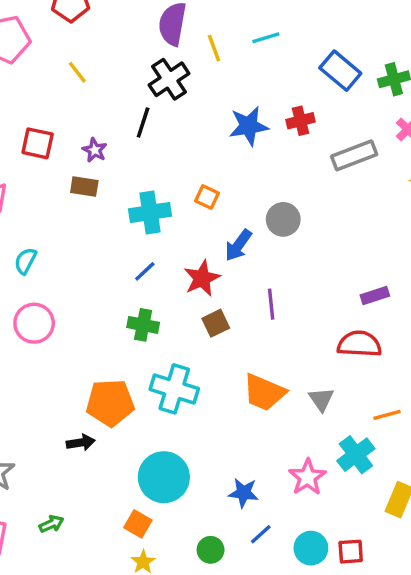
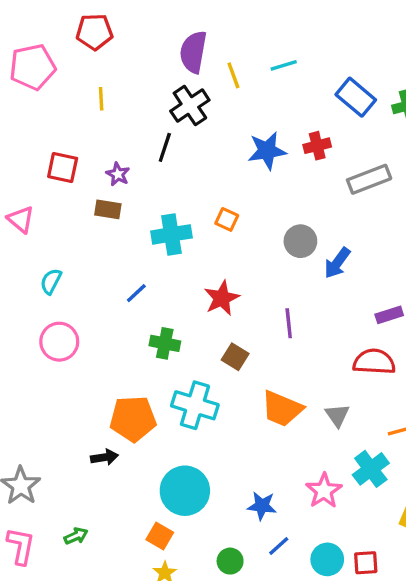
yellow line: (77, 72) -> (101, 99), turned 35
blue arrow: (238, 245) -> (337, 263), moved
blue line: (145, 271) -> (136, 293), moved
brown square: (216, 323) -> (235, 357), moved, turned -32

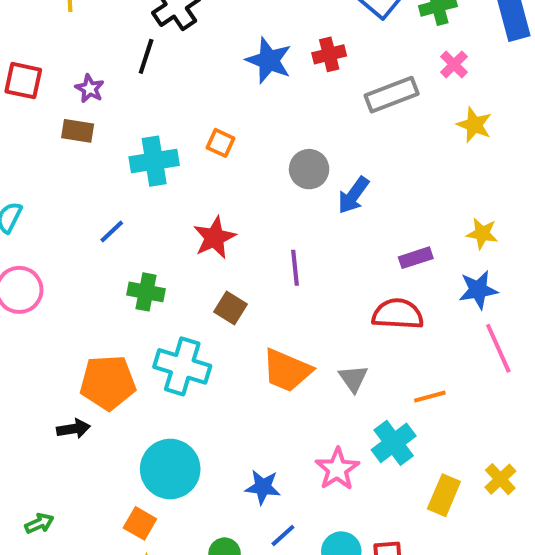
blue star: (267, 151) -> (269, 60), turned 30

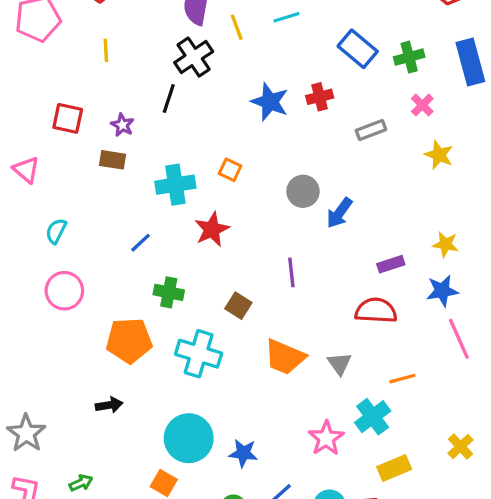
gray rectangle: (392, 95) -> (371, 130), size x0.7
red star: (214, 238) -> (212, 229), moved
orange pentagon: (108, 382) -> (129, 340), moved
blue star: (263, 487) -> (243, 453), moved
yellow rectangle: (444, 495) -> (394, 468), moved, turned 44

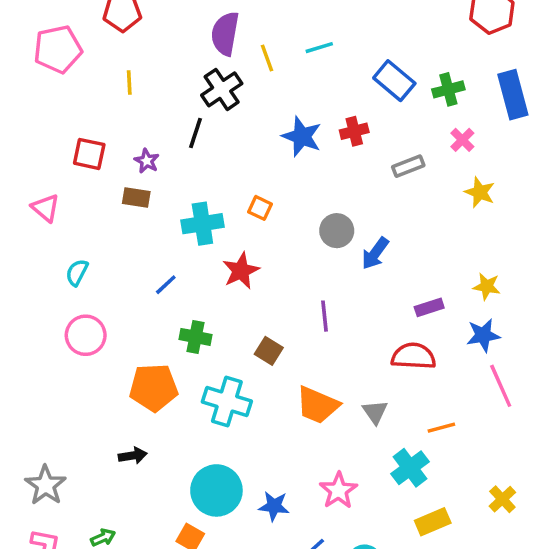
pink star: (326, 438) -> (338, 490), moved

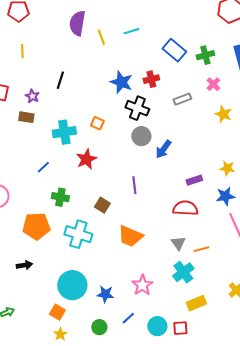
black cross: (222, 89) -> (137, 108), moved, turned -35
gray triangle: (375, 412) -> (178, 243), moved

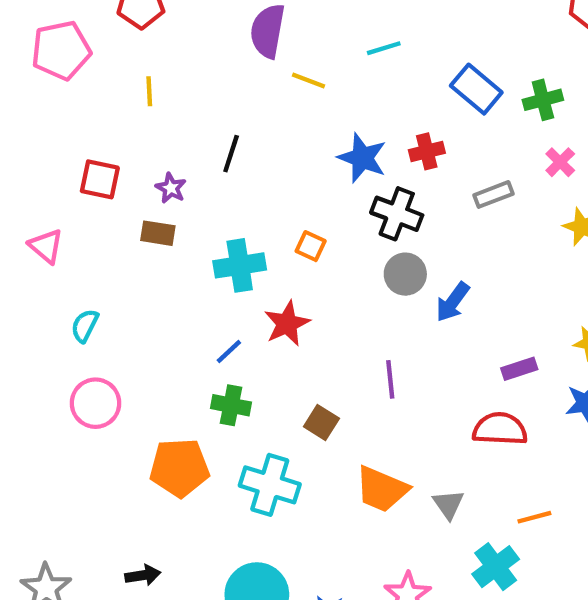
yellow line: (101, 37) -> (308, 80), moved, turned -49
blue line: (43, 167) -> (229, 352), moved
gray triangle: (178, 243) -> (448, 504), moved
black arrow: (24, 265) -> (143, 575), moved

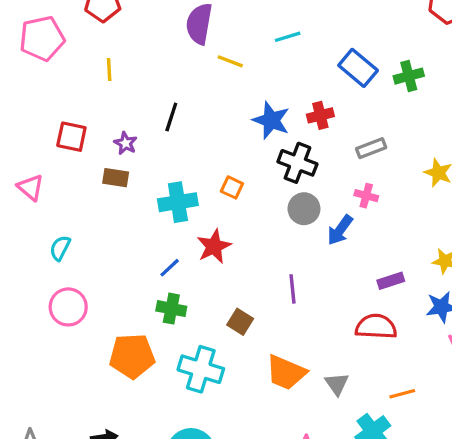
pink cross: (560, 162) -> (366, 196), moved, turned -30

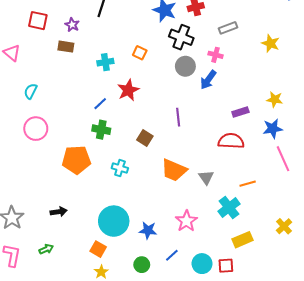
pink cross: (366, 196) -> (215, 55), moved
cyan cross: (178, 202) -> (105, 62), size x0.7
cyan cross: (201, 369) -> (120, 168), size x0.6

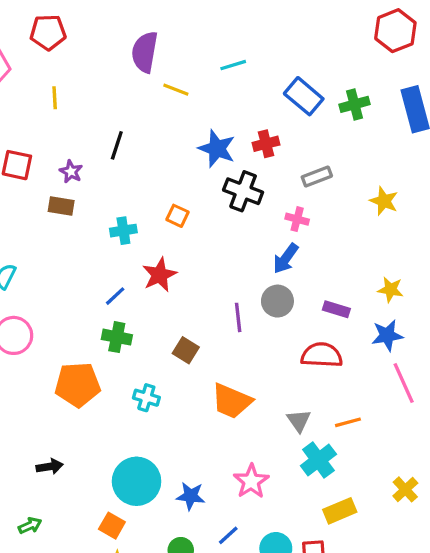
gray circle: (185, 66) -> (277, 301), moved
purple rectangle: (240, 112) -> (336, 309), turned 35
gray triangle: (206, 177) -> (299, 421), moved

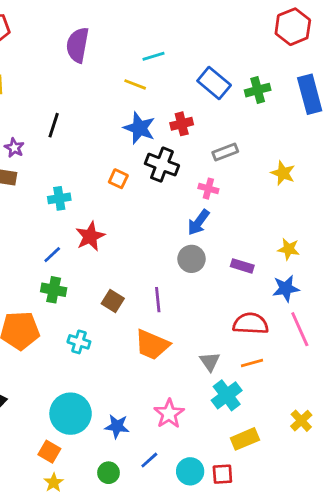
yellow line: (176, 90) -> (135, 84), moved
orange square: (177, 216) -> (118, 179), moved
purple line: (238, 317) -> (158, 300), moved
red semicircle: (322, 355) -> (251, 324), moved

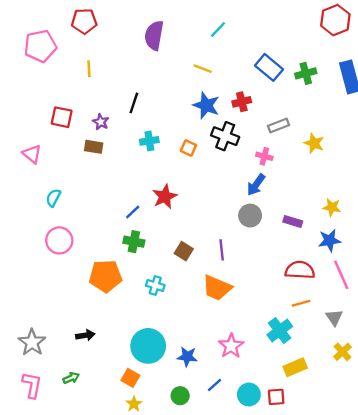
cyan line: (154, 56) -> (218, 29), moved, turned -30
yellow star: (283, 173) -> (314, 143), moved
cyan cross: (59, 198) -> (149, 141), moved
gray triangle: (210, 362) -> (334, 317), moved

